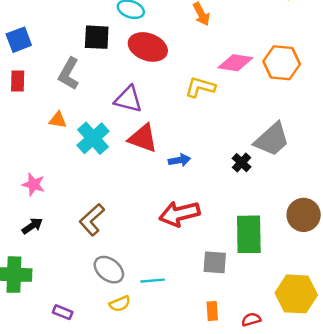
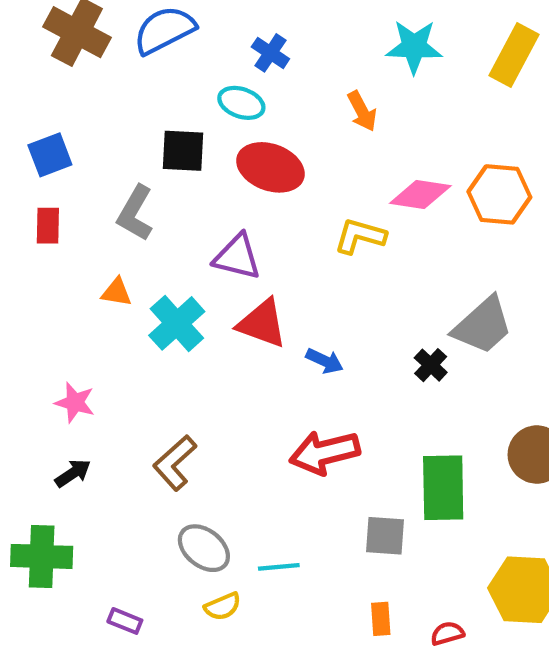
blue arrow: (179, 160) -> (325, 361), turned 35

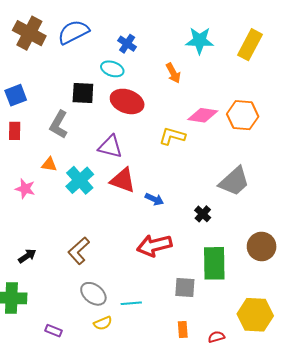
black cross: (431, 365) -> (203, 214), moved
pink star: (75, 402) -> (25, 189), moved

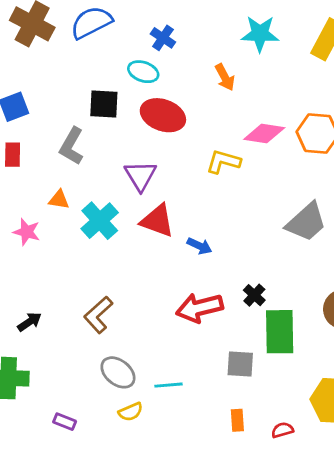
purple triangle: (110, 147) -> (140, 176), turned 45
black cross: (203, 214) -> (254, 295), moved

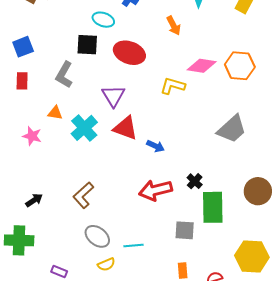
cyan ellipse: (143, 72) -> (103, 20), moved

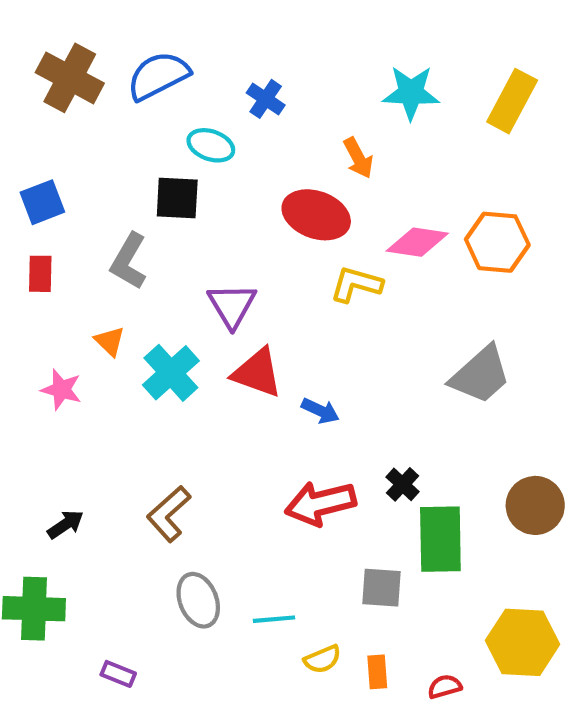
red ellipse: (129, 53) -> (316, 215), moved
orange triangle: (55, 113) -> (110, 341), turned 35
gray ellipse: (97, 236) -> (198, 600), turned 30
yellow semicircle: (106, 264) -> (322, 659), moved

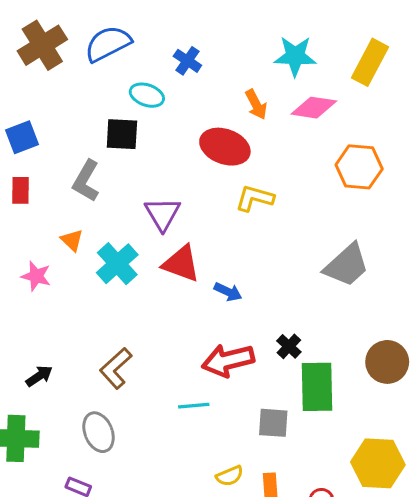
brown cross: (70, 78) -> (42, 45), turned 30
pink diamond: (417, 242) -> (314, 108), moved
gray ellipse: (198, 600) -> (99, 432), moved
cyan line: (274, 619) -> (194, 406), moved

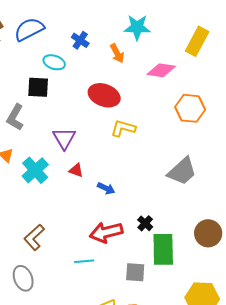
cyan star: (295, 56) -> (137, 27), moved
orange arrow: (256, 104) -> (117, 53), moved
red triangle: (181, 264) -> (76, 170), size x0.6

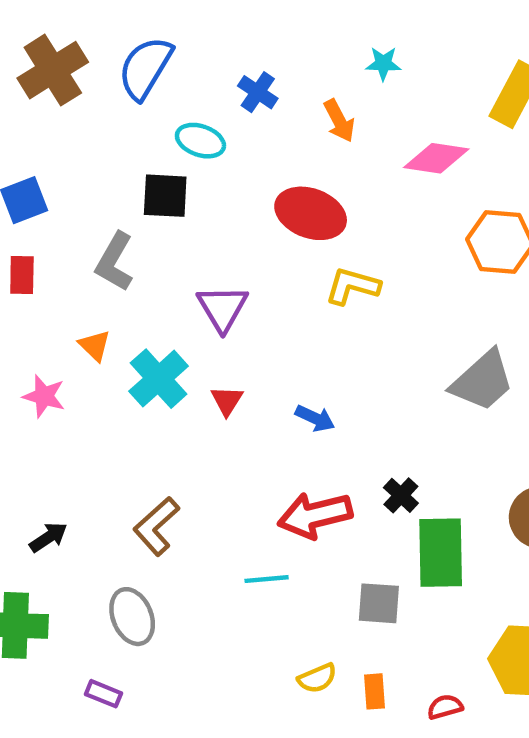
cyan star: (137, 27) -> (383, 63), size x0.6
blue semicircle: (29, 29) -> (145, 68), turned -32
red triangle: (76, 170) -> (227, 401), moved, turned 42

